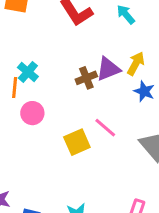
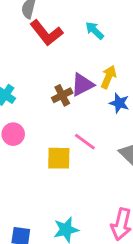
yellow square: (77, 142) -> (59, 158), turned 30

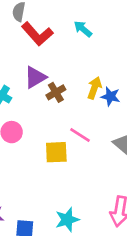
yellow arrow: (109, 77) -> (94, 88), moved
purple triangle: (82, 85) -> (35, 77), moved

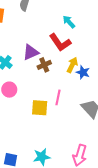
red L-shape: (37, 34) -> (60, 42), moved
pink line: (80, 135) -> (58, 97), turned 63

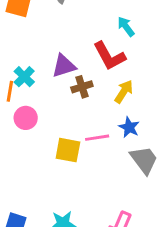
blue star: (83, 72) -> (129, 127), moved
pink line: (58, 97) -> (97, 138), turned 63

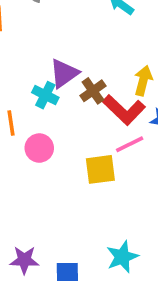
red L-shape: (109, 56) -> (124, 110), moved
cyan cross: (24, 77) -> (45, 95), moved

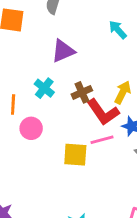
purple triangle: (64, 73) -> (63, 51), moved

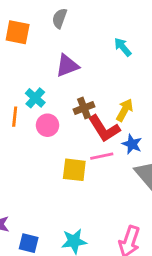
cyan cross: (44, 88) -> (35, 98), moved
pink circle: (31, 128) -> (47, 125), moved

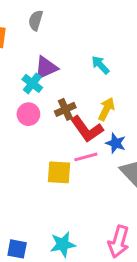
cyan arrow: (123, 47) -> (100, 65), moved
cyan cross: (35, 98) -> (32, 83), moved
pink circle: (47, 125) -> (28, 114), moved

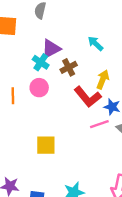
brown cross: (65, 109) -> (69, 67), moved
pink line: (86, 157) -> (99, 124), moved
yellow square: (59, 172) -> (46, 145), moved

